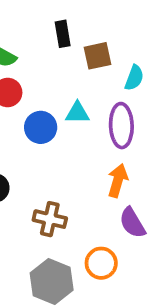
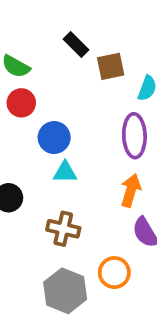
black rectangle: (63, 34) -> (76, 44), turned -35
cyan triangle: (77, 113) -> (65, 172), moved

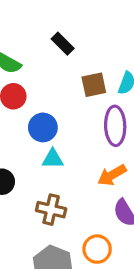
brown square: (111, 66) -> (94, 85), moved
orange arrow: (131, 190) -> (112, 175), turned -136

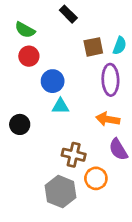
orange arrow: (112, 175) -> (108, 119), turned 40
brown cross: (51, 210) -> (74, 155), moved

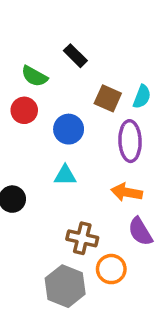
green semicircle: (25, 30) -> (34, 76), moved
brown square: (93, 47) -> (108, 98), turned 36
blue circle: (53, 81) -> (69, 129), moved

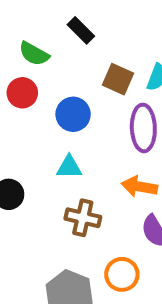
brown cross: (82, 238) -> (83, 218), moved

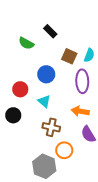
red circle: (22, 93) -> (20, 89), moved
cyan triangle: (69, 167) -> (44, 101), turned 40
orange circle: (122, 274) -> (64, 150), moved

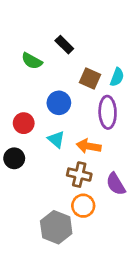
orange arrow: (80, 111) -> (89, 146), moved
brown cross: (51, 127) -> (79, 175), moved

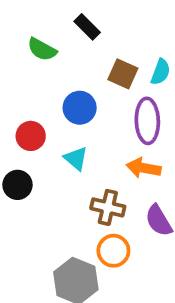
orange arrow: (89, 146) -> (144, 168), moved

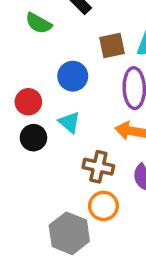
brown square: (123, 74) -> (112, 45), turned -36
black circle: (18, 185) -> (33, 138), moved

